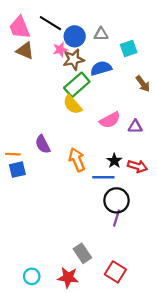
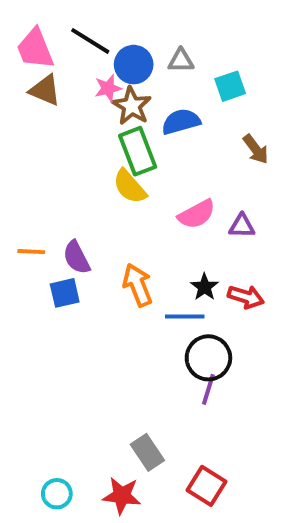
brown star: (74, 59) -> (132, 106), turned -30
green rectangle: (77, 85) -> (138, 151), turned -70
orange line: (13, 154) -> (31, 252), moved
blue square: (17, 170) -> (65, 293), moved

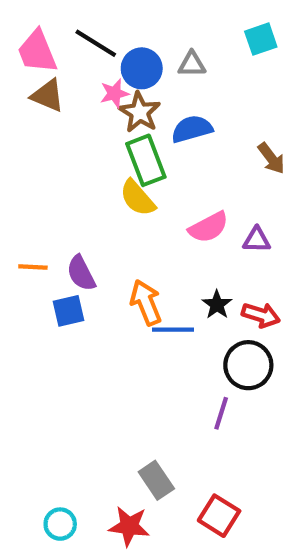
cyan square: (230, 86) -> (261, 39), moved
blue line: (185, 317) -> (173, 330), moved
black circle: (208, 358) -> (248, 365), moved

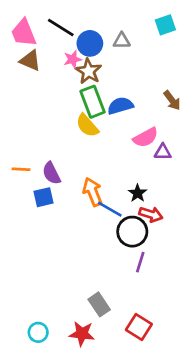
blue semicircle: (192, 129) -> (120, 106), moved
pink semicircle: (209, 227) -> (146, 138), moved
red arrow: (261, 315) -> (151, 214), moved
blue line: (173, 330) -> (110, 209), turned 30
black circle: (248, 365) -> (132, 232), moved

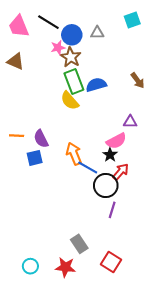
brown triangle: (30, 61) -> (16, 61), moved
pink semicircle: (146, 138) -> (116, 141), moved
red arrow: (151, 214) -> (121, 172), turned -66

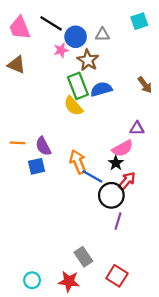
brown star: (71, 57) -> (88, 60), moved

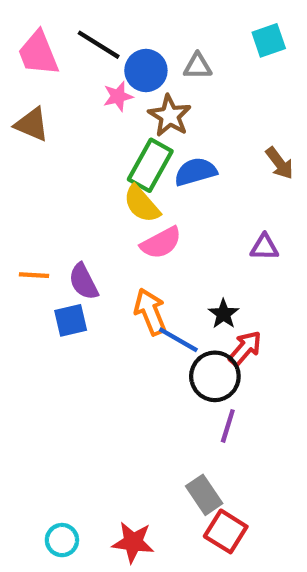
green rectangle: (78, 86) -> (150, 165), turned 50
pink semicircle: (123, 148) -> (161, 243), moved
gray rectangle: (83, 257) -> (204, 495), moved

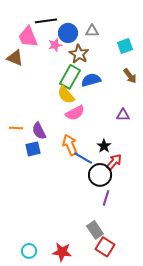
cyan square: (269, 40) -> (125, 46), moved
black line: (99, 45) -> (46, 21), turned -40
pink trapezoid: (38, 53) -> (28, 37), moved

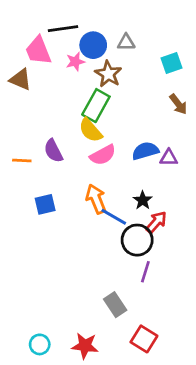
blue semicircle: (91, 80) -> (145, 151), moved
orange line: (16, 128) -> (22, 160), moved
purple semicircle: (39, 131) -> (53, 151), moved
gray rectangle: (95, 230) -> (115, 305), moved

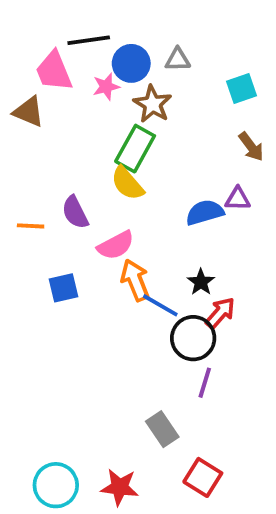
pink semicircle: (103, 155) -> (116, 245), moved
purple triangle: (169, 158) -> (238, 199), moved
cyan circle: (40, 344) -> (56, 485), size x1.5

